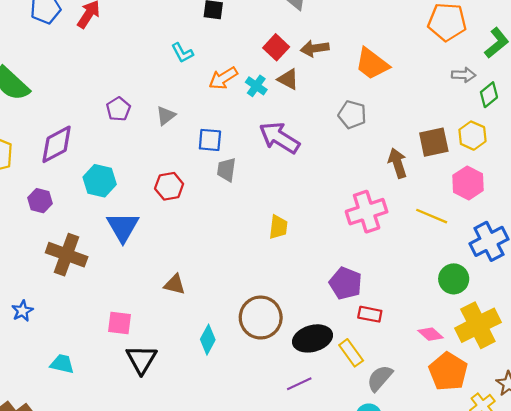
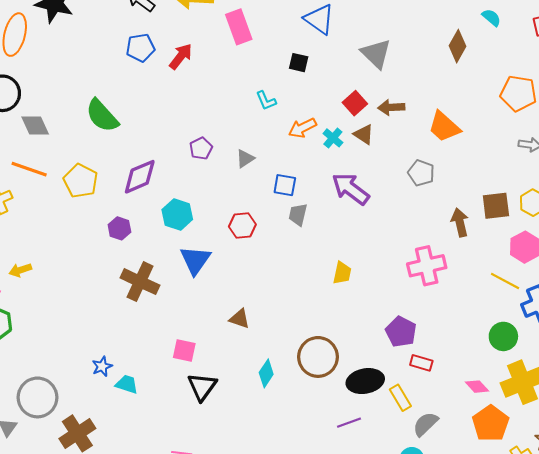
yellow line: (432, 216) -> (505, 281), moved
blue star: (22, 311) -> (102, 366), moved

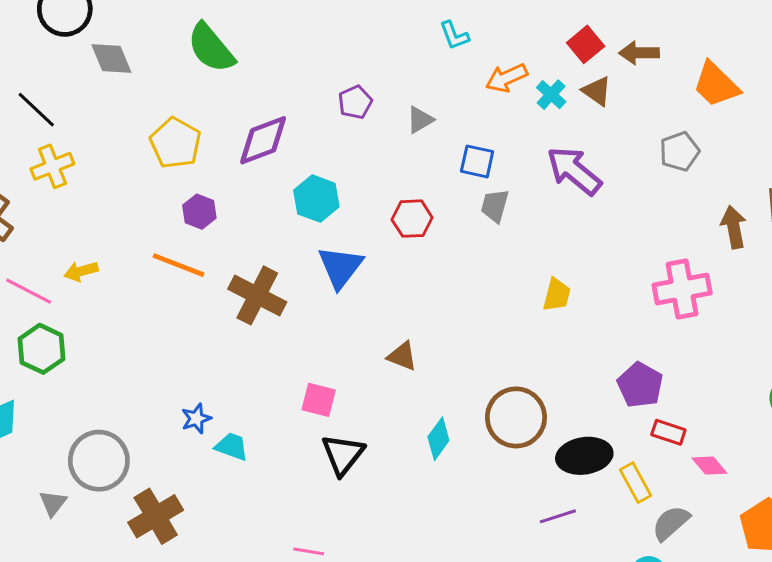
orange line: (29, 169) -> (178, 265), moved
gray pentagon: (421, 173) -> (679, 152), turned 30
purple hexagon: (119, 228) -> (199, 212), moved
pink diamond: (477, 387) -> (709, 466), moved

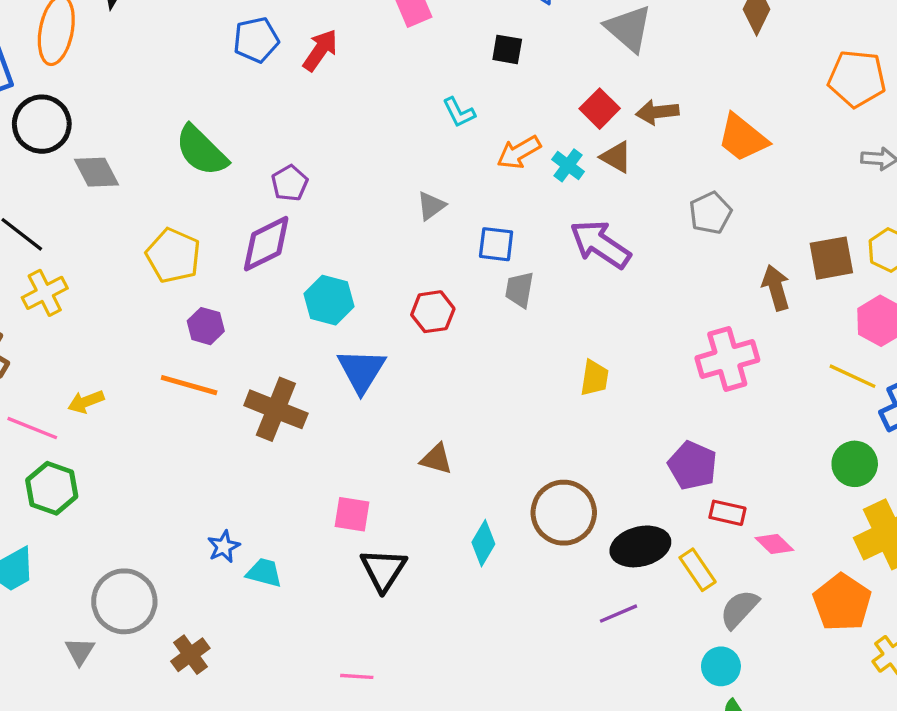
purple pentagon: (355, 102) -> (290, 183), moved
brown cross: (156, 516) -> (190, 655), size x0.7

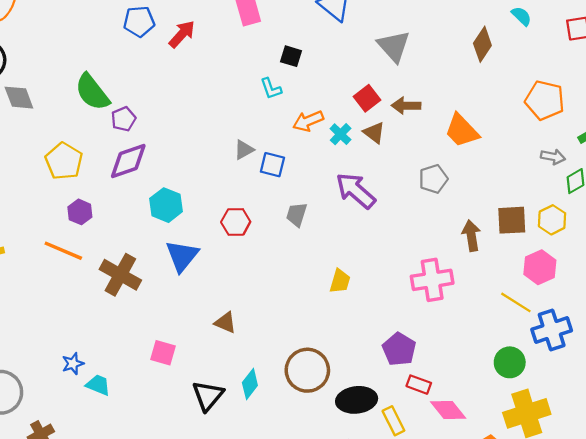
black square: (507, 49) -> (291, 56), moved
purple pentagon: (290, 183) -> (124, 119), moved
blue square: (496, 244) -> (272, 165), moved
pink diamond: (774, 544) -> (448, 410), size x1.4
black triangle: (383, 570) -> (208, 396), moved

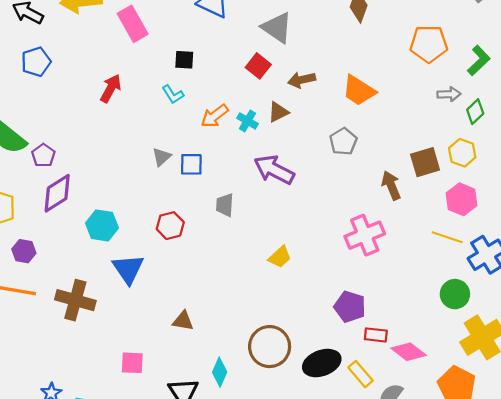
red arrow: (182, 34) -> (111, 88), moved
red square: (367, 98) -> (258, 66), moved
brown triangle: (374, 133) -> (278, 112), turned -50
yellow trapezoid: (340, 281) -> (280, 257), turned 45

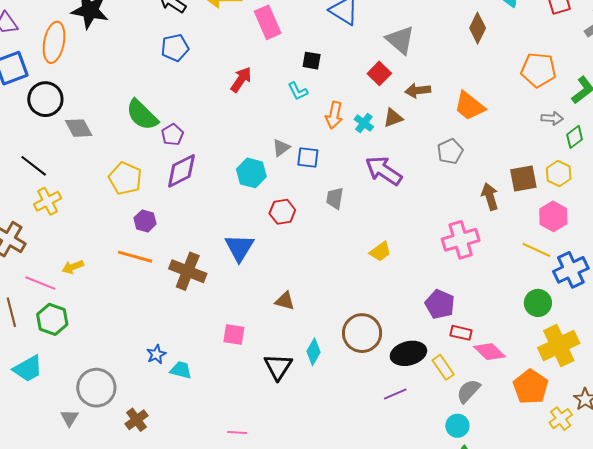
orange arrow: (215, 116) -> (334, 115), turned -48
cyan hexagon: (102, 225) -> (251, 173), moved

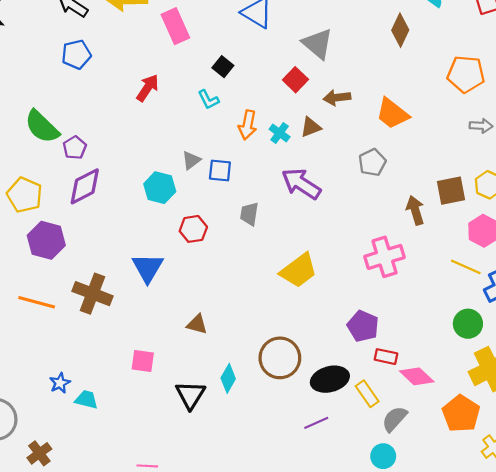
black square: (312, 61) -> (223, 67), turned 30
purple hexagon: (145, 221) -> (46, 240), size x1.6
yellow trapezoid: (380, 252) -> (299, 270), size x1.6
orange line: (135, 257) -> (37, 302), moved

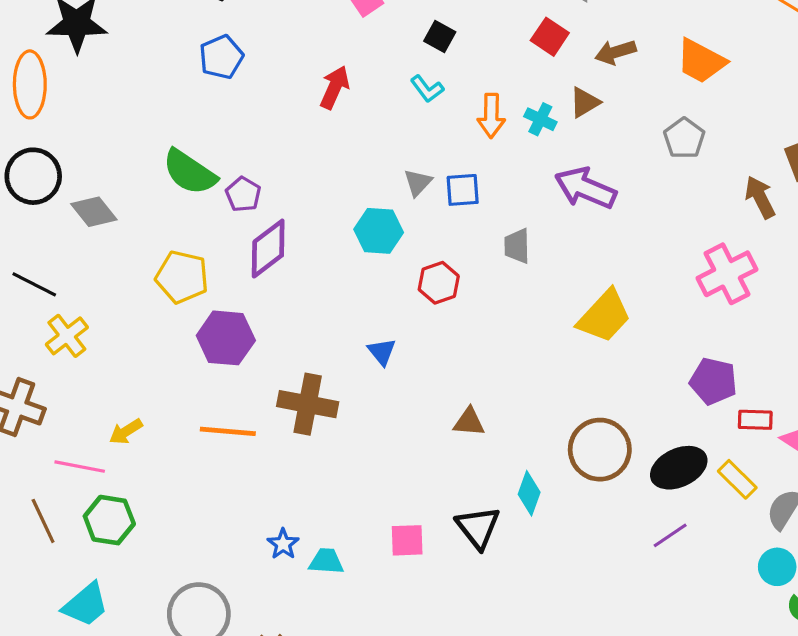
blue triangle: (148, 268) -> (382, 352), size x0.6
pink square: (143, 361) -> (407, 540), moved

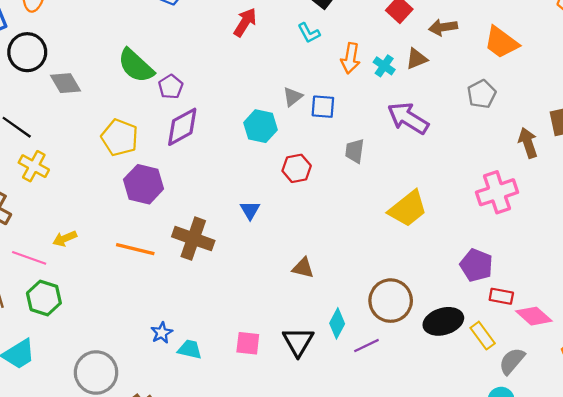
yellow cross: (67, 336) -> (34, 166), turned -32
purple line: (670, 535) -> (366, 346), moved

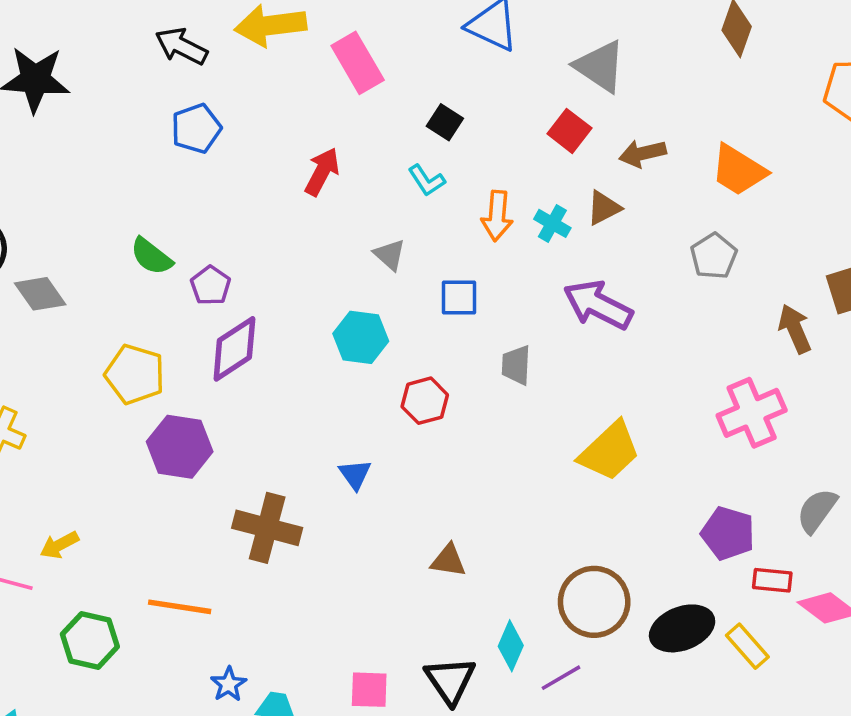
green semicircle: (136, 66) -> (151, 256), size x0.7
gray triangle: (293, 97) -> (390, 255), moved, turned -35
orange line: (135, 249) -> (180, 607), moved
green hexagon: (44, 298) -> (90, 640), moved
gray semicircle: (512, 361) -> (817, 511), moved

